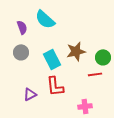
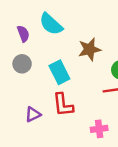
brown star: (76, 51) -> (89, 49), moved

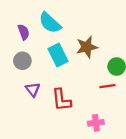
cyan rectangle: (59, 72) -> (58, 55), moved
purple triangle: (33, 114) -> (33, 89), moved, turned -42

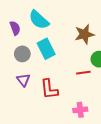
brown star: (87, 47) -> (84, 34), moved
gray circle: (22, 61) -> (22, 54), moved
red line: (107, 86) -> (83, 73), moved

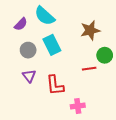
purple semicircle: (15, 28) -> (21, 24), turned 64
pink cross: (80, 110) -> (78, 106), moved

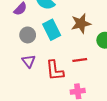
brown star: (90, 30) -> (81, 24), moved
red line: (89, 69) -> (80, 60), moved

